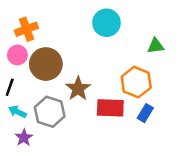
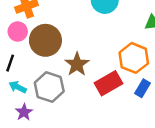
red rectangle: (110, 108) -> (109, 83), turned -32

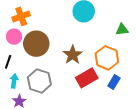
brown star: (77, 64) -> (73, 55), moved
cyan arrow: (18, 87) -> (14, 81), turned 72

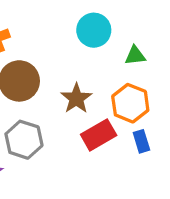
green triangle: (122, 30) -> (135, 56), moved
blue rectangle: (114, 82) -> (141, 141), turned -48

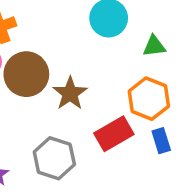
brown star: (76, 98) -> (70, 93), moved
gray hexagon: (24, 140) -> (54, 158), moved

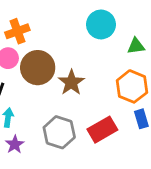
red rectangle: (114, 134) -> (102, 130), moved

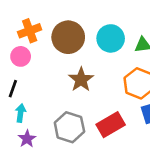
cyan circle: (101, 24) -> (111, 38), moved
brown circle: (38, 68) -> (68, 37), moved

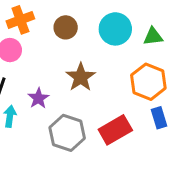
brown circle: (68, 37) -> (66, 27), size x0.6
purple star: (27, 139) -> (38, 98), moved

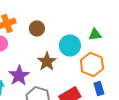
cyan circle: (115, 29) -> (70, 45), moved
purple star: (38, 98) -> (19, 75), size x1.5

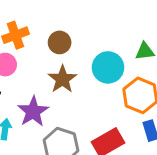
brown star: (47, 61) -> (62, 79), moved

